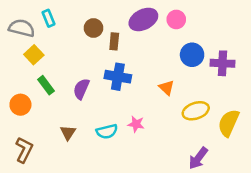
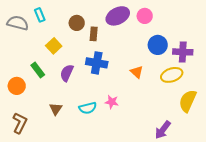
yellow square: (34, 55) -> (54, 46), moved
yellow ellipse: (196, 111) -> (172, 75), moved

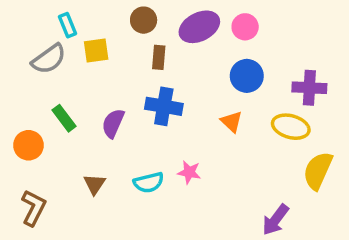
gray semicircle: (18, 23) -> (49, 59), moved, turned 130
brown circle: (77, 23) -> (144, 20), moved
blue circle: (158, 45) -> (247, 76), moved
yellow square: (54, 46) -> (96, 51), moved, turned 35
yellow ellipse: (172, 75) -> (291, 127), turned 35

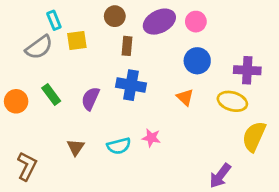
orange circle: (28, 145) -> (16, 101), moved

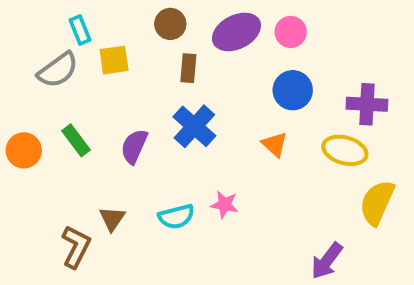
blue cross: (131, 85) -> (194, 126), turned 32
brown L-shape: (27, 166) -> (76, 247), moved

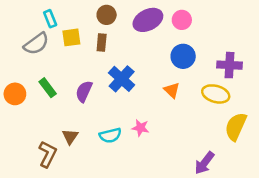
brown rectangle: (188, 68) -> (102, 42), moved

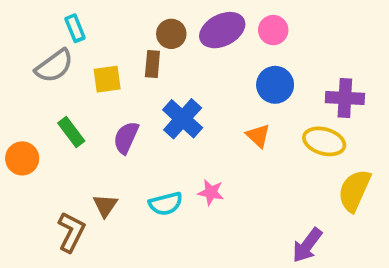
brown circle: (107, 15) -> (171, 34), moved
yellow square: (71, 37) -> (107, 79), moved
orange circle: (15, 94) -> (22, 158), moved

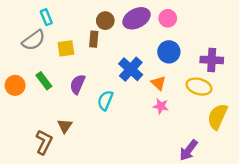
blue cross: (183, 119) -> (131, 69), moved
orange circle: (22, 158) -> (15, 85), moved
pink star: (211, 192) -> (161, 106), moved
cyan semicircle: (166, 204) -> (105, 100), moved, turned 126

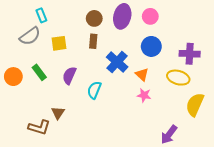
purple ellipse: (137, 18) -> (122, 16), turned -50
brown rectangle: (94, 39) -> (93, 41), moved
brown L-shape: (44, 142) -> (39, 127), turned 80

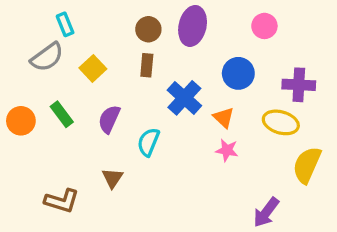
pink circle: (150, 16) -> (264, 26), moved
yellow square: (59, 43) -> (93, 68), turned -35
brown triangle: (58, 113) -> (112, 178), moved

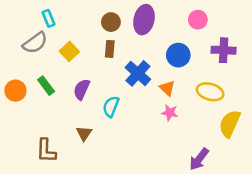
purple cross: (299, 85) -> (224, 50), moved
brown L-shape: (62, 201) -> (46, 151), turned 75

